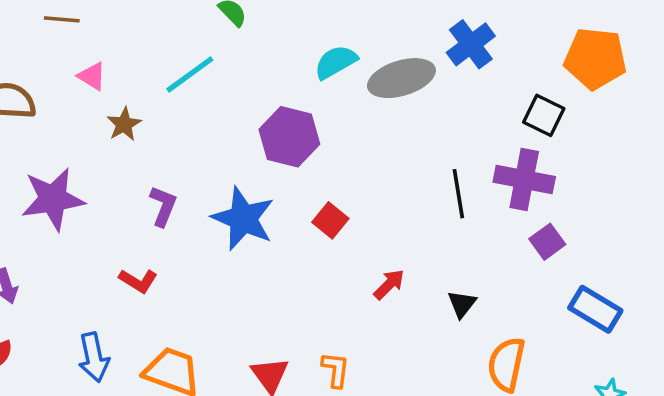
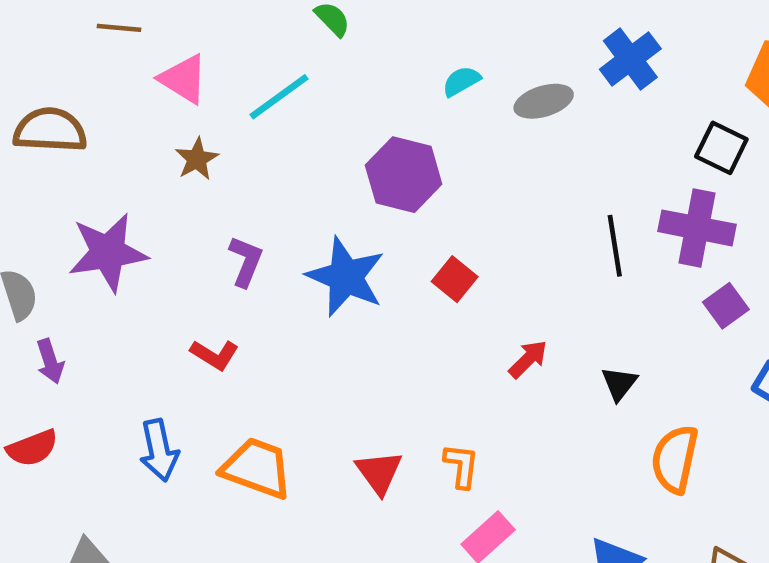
cyan semicircle: (336, 62) -> (461, 81), size x0.7
pink triangle: (92, 76) -> (183, 79), moved, size x1.4
gray ellipse: (401, 78) -> (544, 101), size x0.7

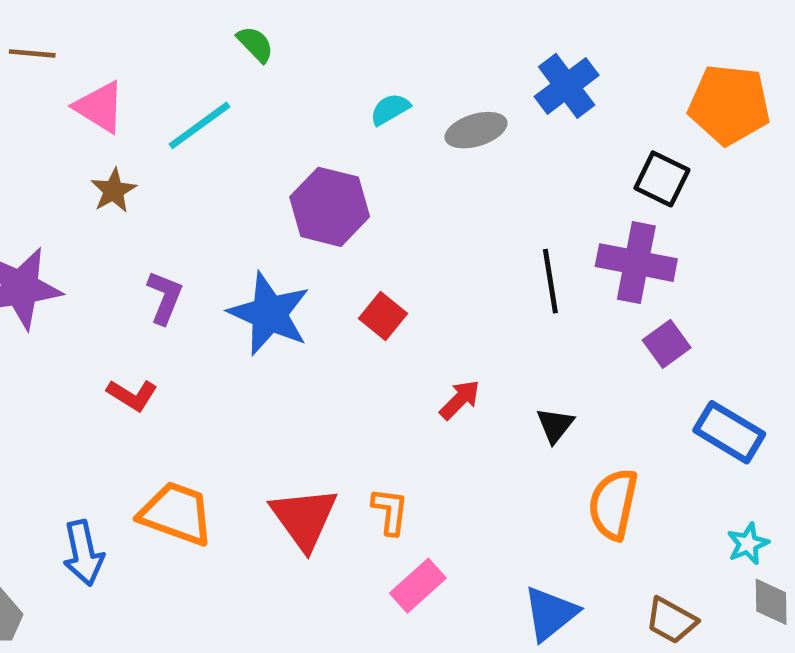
blue arrow: (159, 450) -> (83, 553), moved
red triangle: (379, 472) -> (304, 518), size x1.4

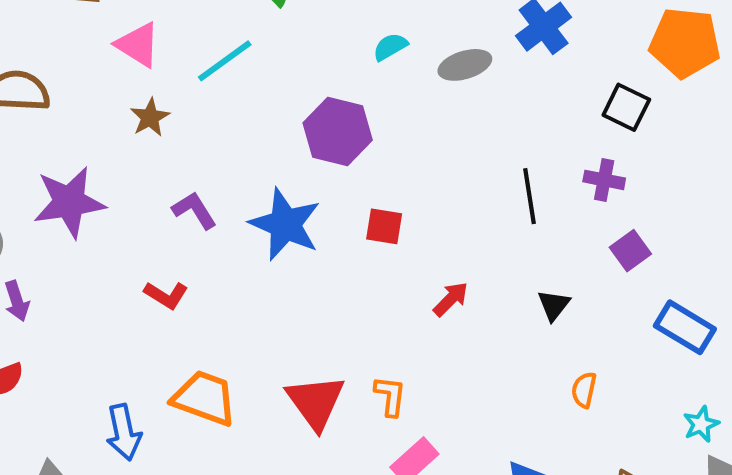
purple cross: (636, 263) -> (604, 180), size x0.6
purple L-shape: (165, 297) -> (194, 210), turned -54
red square: (383, 316) -> (384, 226), turned -30
black triangle: (555, 425) -> (554, 305), moved
orange semicircle: (613, 504) -> (584, 390), size x0.6

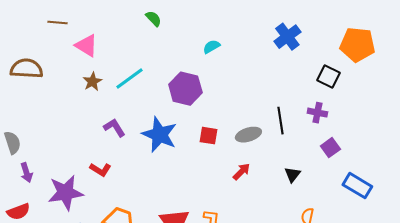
cyan line: (225, 61) -> (129, 79), moved
gray ellipse: (465, 65) -> (248, 135), moved
purple star: (69, 202) -> (65, 193), moved

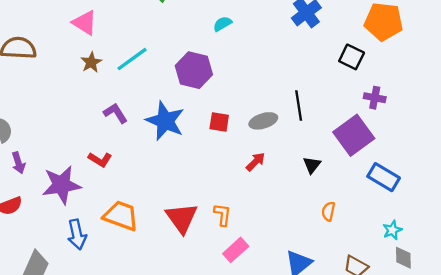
purple cross: (317, 113) -> (375, 98), moved
purple square: (330, 148) -> (354, 135), size x1.8

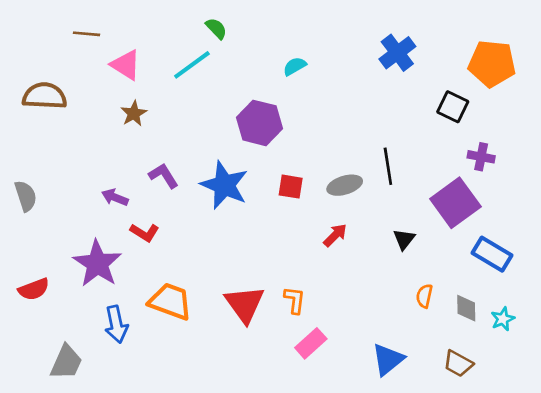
cyan line: (132, 59) -> (192, 65), moved
purple arrow: (18, 163) -> (115, 197), moved, turned 130
purple star: (61, 185) -> (97, 264), turned -30
gray diamond: (403, 258) -> (466, 308), moved

